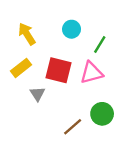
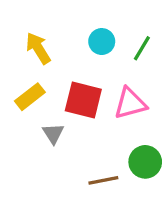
green line: (100, 44) -> (142, 48), moved
brown line: (73, 127) -> (103, 180), turned 30

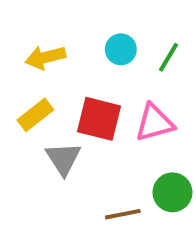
yellow arrow: (38, 48) -> (45, 57), turned -72
gray triangle: (53, 133) -> (63, 159), size x1.4

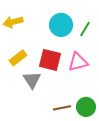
cyan circle: (121, 49) -> (61, 25), size x1.5
yellow arrow: (45, 57) -> (13, 22), moved
green circle: (172, 192) -> (86, 107), moved

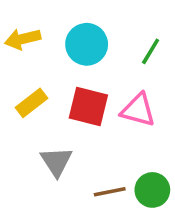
cyan circle: (61, 25) -> (87, 44), moved
pink triangle: (78, 62) -> (138, 110), turned 30
gray triangle: (32, 80) -> (56, 162), moved

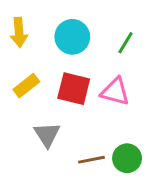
yellow arrow: (23, 39) -> (19, 32), turned -80

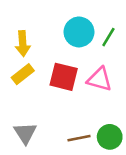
yellow arrow: (19, 32) -> (23, 43), moved
cyan circle: (72, 37) -> (79, 32), moved
gray triangle: (47, 135) -> (25, 133), moved

